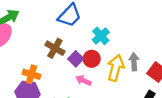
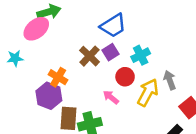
purple square: (76, 59) -> (111, 52), moved
gray arrow: (134, 62) -> (170, 80), moved, turned -30

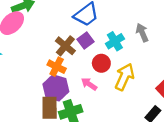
orange cross: (58, 77) -> (57, 67), moved
gray arrow: (170, 80) -> (142, 33), moved
purple hexagon: (49, 96) -> (56, 88), moved

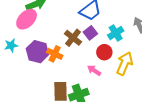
orange cross: (57, 67) -> (55, 54), moved
purple hexagon: (56, 88) -> (37, 52), moved

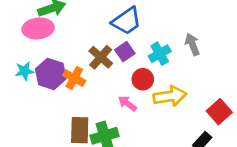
pink ellipse: (27, 19) -> (38, 28), turned 35
cyan star: (11, 45) -> (24, 71), moved
yellow arrow: (125, 63) -> (170, 96), turned 55

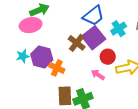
purple square: (125, 52) -> (94, 38), size x1.6
cyan cross: (160, 54) -> (119, 29), moved
orange cross: (74, 78) -> (57, 68), moved

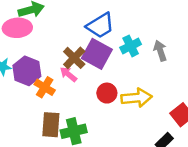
purple square: (94, 38) -> (97, 54), turned -30
red circle: (108, 57) -> (107, 93), moved
pink arrow: (98, 75) -> (68, 74), moved

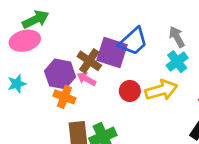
blue trapezoid: (100, 25) -> (133, 41), moved
cyan cross: (131, 46) -> (177, 62), moved
purple hexagon: (27, 71) -> (60, 74), moved

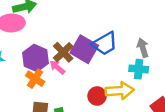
cyan cross: (177, 62) -> (139, 69), turned 30
red circle: (130, 91) -> (97, 96), moved

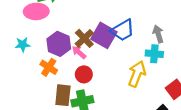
orange cross: (35, 79) -> (49, 67), moved
yellow arrow: (120, 91) -> (137, 74), turned -65
red circle: (97, 96) -> (84, 74), moved

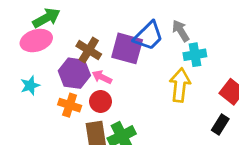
gray arrow: (158, 34) -> (181, 31), moved
brown cross: (84, 38) -> (89, 50), moved
red circle: (84, 74) -> (101, 101), moved

